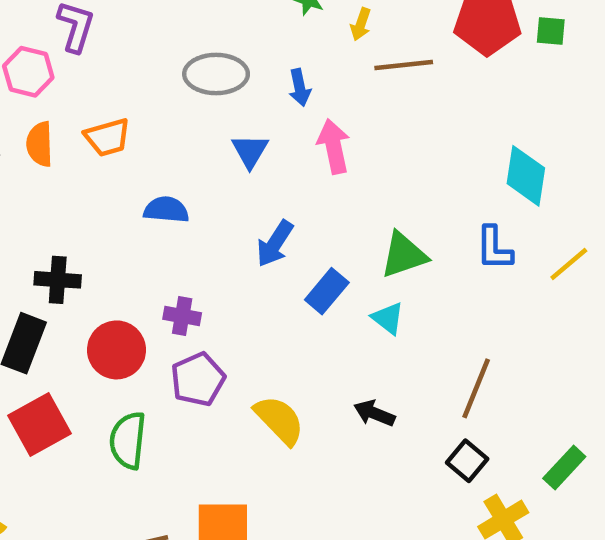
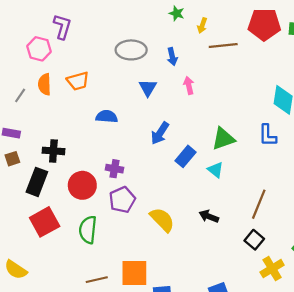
pink arrow: (334, 146) -> (189, 85), size x0.7

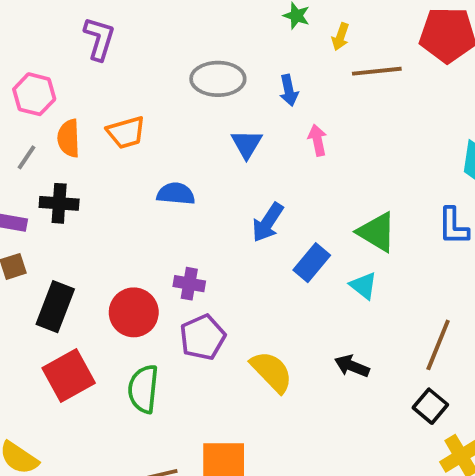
pink hexagon: (39, 49) -> (34, 94), moved
green triangle: (223, 139) -> (377, 232), turned 50
black cross: (53, 151) -> (59, 203), moved

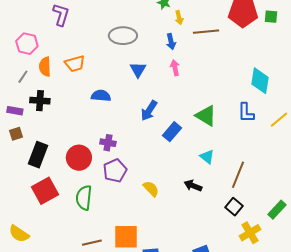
yellow arrow: (340, 37) -> (179, 18), moved, turned -32
blue arrow: (289, 90) -> (171, 42), moved
cyan triangle: (363, 286) -> (207, 157), moved
yellow semicircle: (272, 372) -> (151, 189), size x0.7

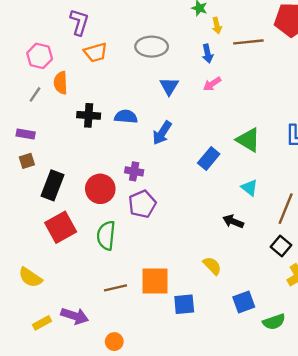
orange trapezoid: (75, 64) -> (96, 52), moved
pink arrow: (175, 68) -> (212, 84), turned -112
black cross: (40, 101) -> (89, 115), moved
blue arrow: (149, 111) -> (162, 133), moved
yellow semicircle: (151, 189) -> (212, 266), moved

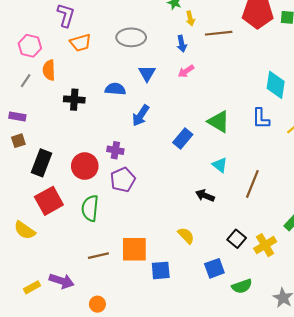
blue semicircle: (126, 117) -> (115, 89), moved
black square: (281, 246) -> (237, 239), moved
yellow semicircle: (30, 277) -> (25, 230), moved

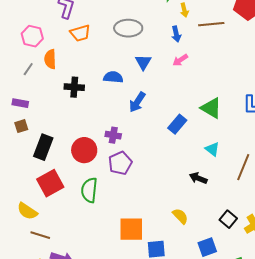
brown line: (98, 256) -> (40, 235), moved, turned 30

